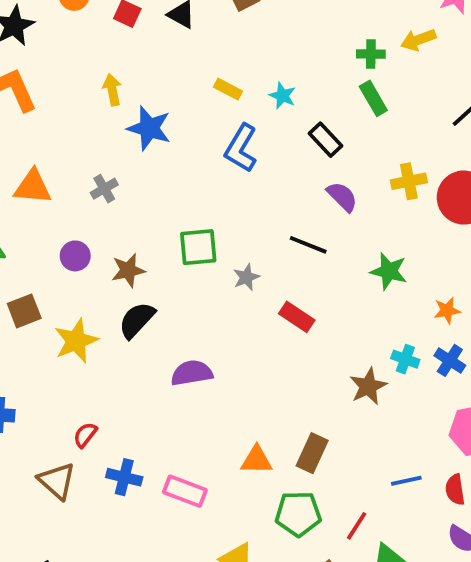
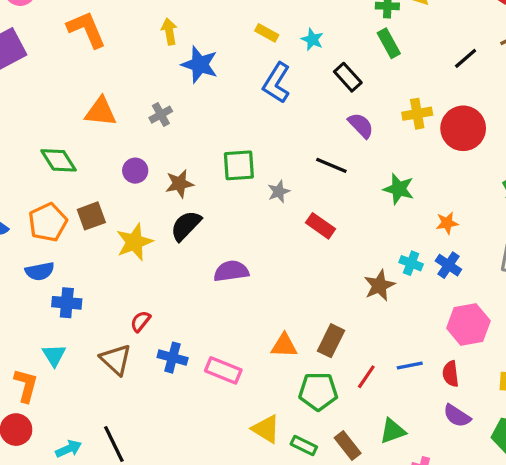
red line: (357, 526) -> (366, 377), moved

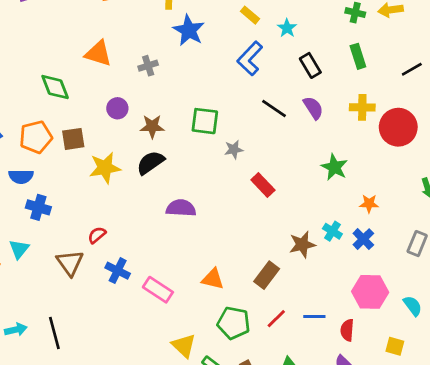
green rectangle: (389, 43) -> (358, 56), moved
black line: (331, 165) -> (274, 108), moved
brown rectangle: (331, 341) -> (267, 275), moved

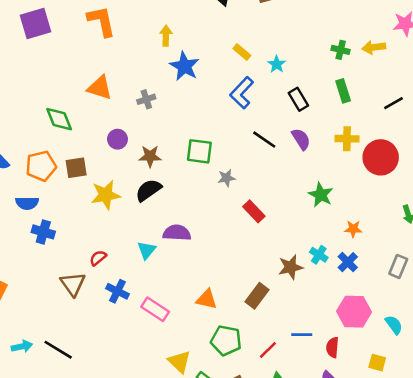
cyan triangle: (19, 249) -> (147, 250), moved
red line: (276, 319) -> (268, 350), moved
black line: (54, 333) -> (58, 350), turned -44

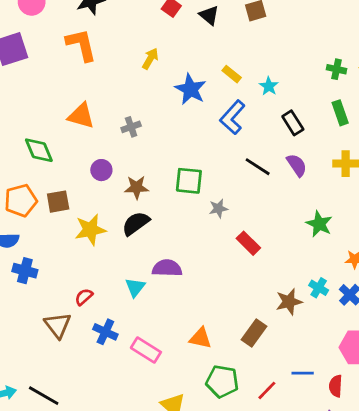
yellow arrow: (166, 36) -> (150, 59), turned 30
blue star: (184, 66) -> (190, 89), moved

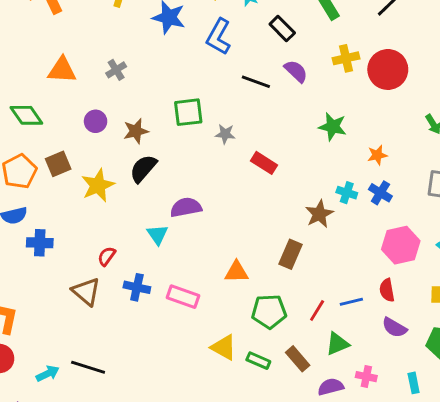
gray star: (218, 208) -> (225, 134), turned 30
blue line: (303, 373) -> (351, 302), moved

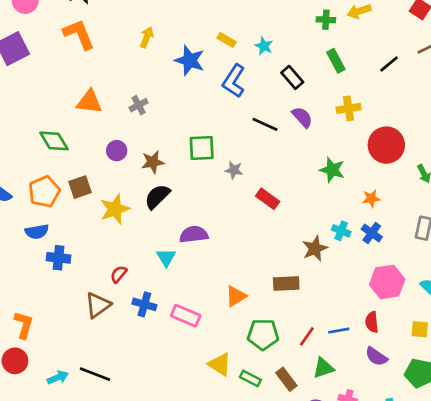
red circle: (388, 69) -> (386, 145), moved
brown rectangle: (291, 254) -> (286, 284), turned 60
orange triangle: (236, 272) -> (236, 296), turned -35
brown triangle: (86, 291) -> (98, 305), turned 40

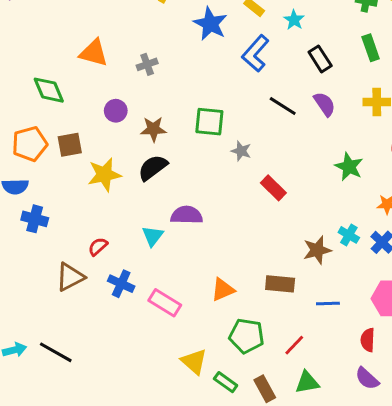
blue line: (339, 331) -> (328, 303), moved

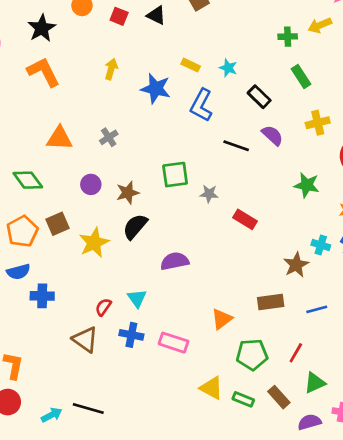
cyan triangle: (153, 236) -> (137, 298), moved
brown triangle: (70, 277) -> (85, 340), turned -44

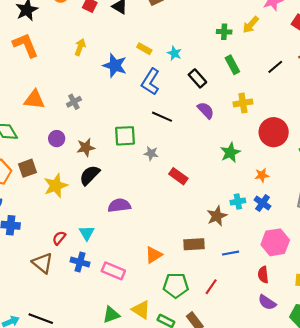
yellow arrow: (320, 25) -> (251, 25), turned -30
black line: (236, 146) -> (162, 117), moved
green star: (307, 185) -> (230, 152), turned 30
cyan cross: (321, 245) -> (238, 202), turned -32
green triangle: (315, 383) -> (111, 315), moved

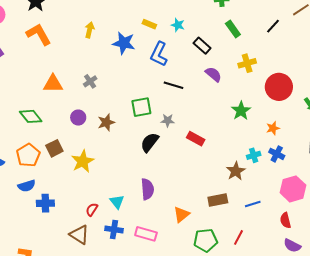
black semicircle: (90, 175) -> (150, 142), moved
purple semicircle: (119, 205) -> (147, 189), moved, turned 100

